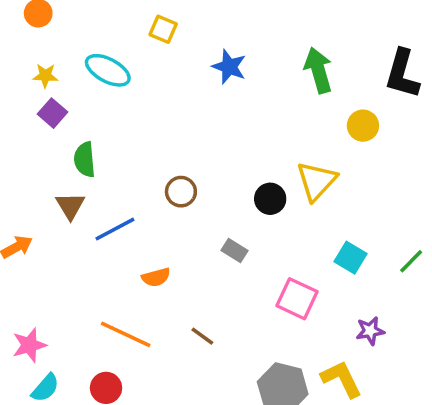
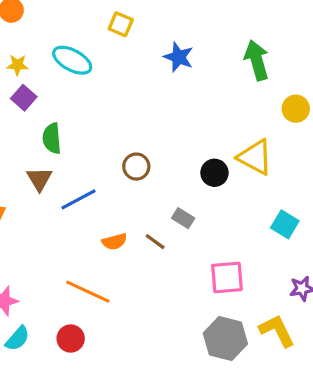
yellow triangle: (317, 181) -> (255, 157), turned -45
pink square: (297, 299) -> (227, 278), moved, turned -30
brown line: (202, 336) -> (155, 242), moved

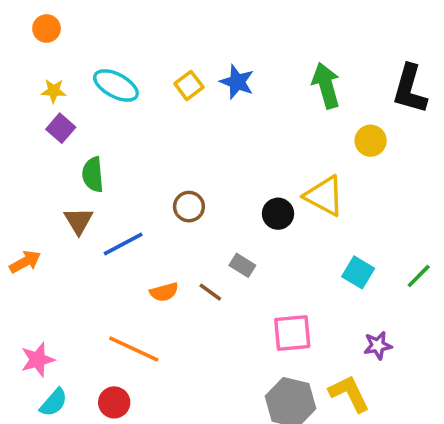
yellow square: (121, 24) -> (189, 85), moved, turned 30

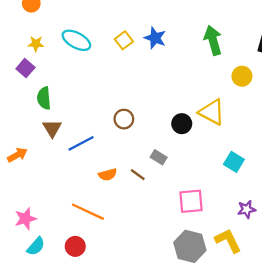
purple square: (61, 128) -> (25, 68), moved
green semicircle: (93, 175) -> (44, 98), moved

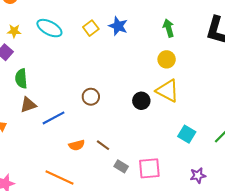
green arrow: (213, 40) -> (169, 28), size x0.7
yellow circle: (242, 76) -> (167, 59), moved
brown triangle: (52, 128) -> (28, 105), turned 42
gray rectangle: (159, 157) -> (121, 166), moved

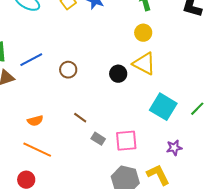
blue line: (53, 118) -> (31, 60), moved
cyan square: (187, 134) -> (163, 107), size x1.5
orange semicircle: (77, 145) -> (35, 121), moved

